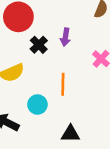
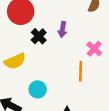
orange line: (63, 84) -> (81, 71), moved

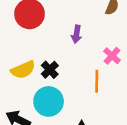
black cross: (39, 36) -> (50, 70), moved
cyan circle: (38, 89) -> (49, 101), size x1.5

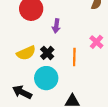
purple arrow: (76, 34) -> (56, 26), moved
orange line: (97, 81) -> (74, 57), moved

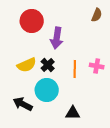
purple arrow: (56, 26) -> (57, 38), size x1.5
pink cross: (96, 42) -> (97, 66), moved, turned -32

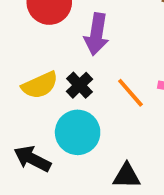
orange line: (75, 69) -> (130, 93), turned -42

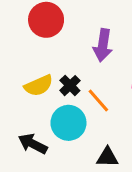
purple arrow: (96, 34) -> (103, 45), moved
orange line: (130, 93) -> (98, 100), moved

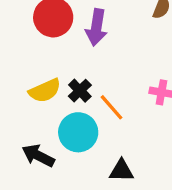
purple arrow: (103, 45) -> (96, 27), moved

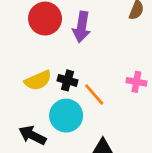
black cross: (80, 91) -> (68, 80), turned -30

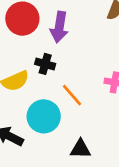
black cross: (68, 80) -> (45, 64), moved

